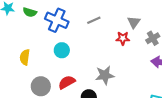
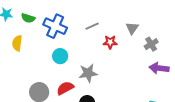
red star: (123, 38) -> (110, 42), moved
yellow semicircle: (25, 57) -> (17, 43), moved
gray star: (105, 75) -> (88, 73), moved

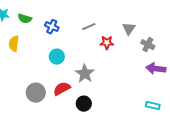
blue cross: (55, 26) -> (52, 27), size x0.6
gray cross: (151, 44) -> (148, 45), turned -32
gray star: (88, 73) -> (85, 74), turned -30

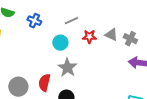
gray triangle: (129, 29) -> (111, 35), moved, turned -40
cyan circle: (57, 57) -> (60, 43), moved
red semicircle: (62, 89) -> (44, 83), turned -48

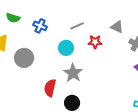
gray triangle: (111, 35) -> (117, 27), moved
gray circle: (18, 87) -> (24, 58), moved

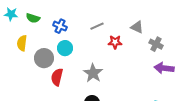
cyan circle: (66, 48) -> (65, 48), moved
red semicircle: (50, 88) -> (57, 77), moved

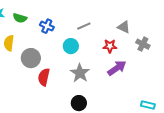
red star: (115, 42) -> (110, 46), moved
cyan circle: (65, 48) -> (71, 46), moved
purple arrow: (164, 68) -> (117, 68), moved, turned 138

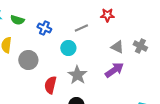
gray triangle: (124, 27) -> (117, 47), moved
red star: (110, 46) -> (107, 15), moved
red semicircle: (44, 77) -> (50, 85), moved

